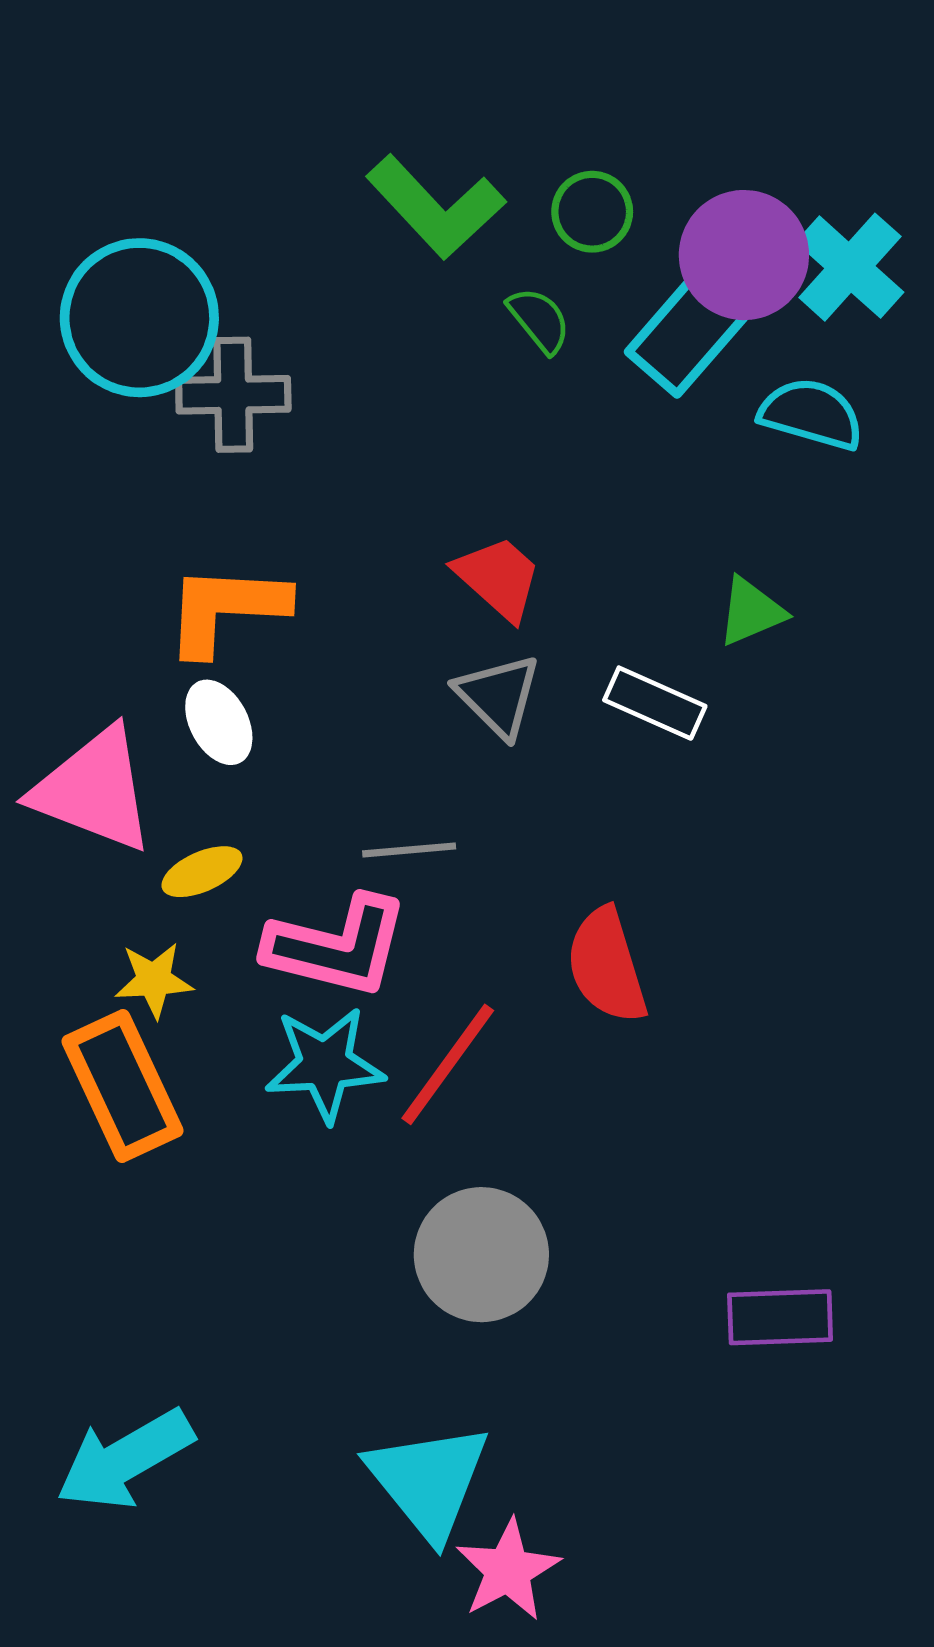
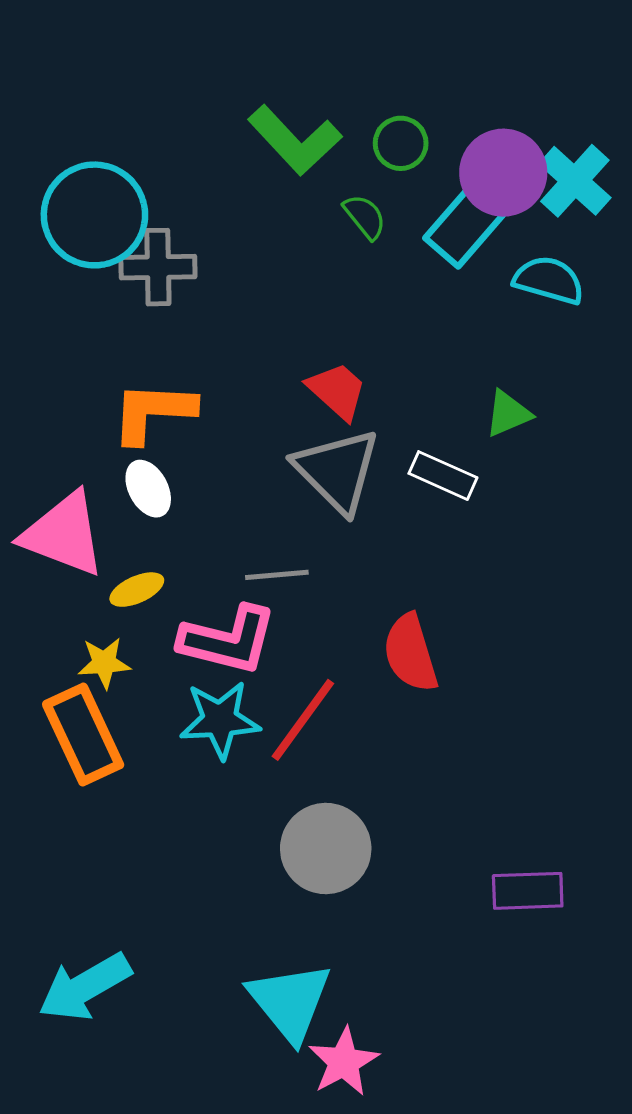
gray triangle: (498, 696) -> (337, 471), size x1.5

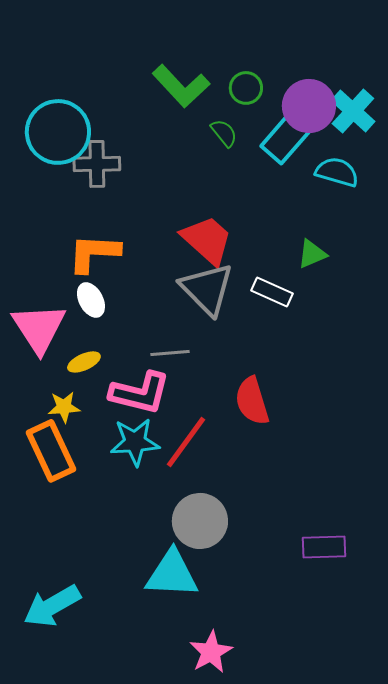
red trapezoid: (337, 391) -> (207, 240), size x1.4
pink triangle: (64, 534) -> (39, 328), turned 36
cyan triangle: (290, 1002) -> (172, 574), moved, turned -48

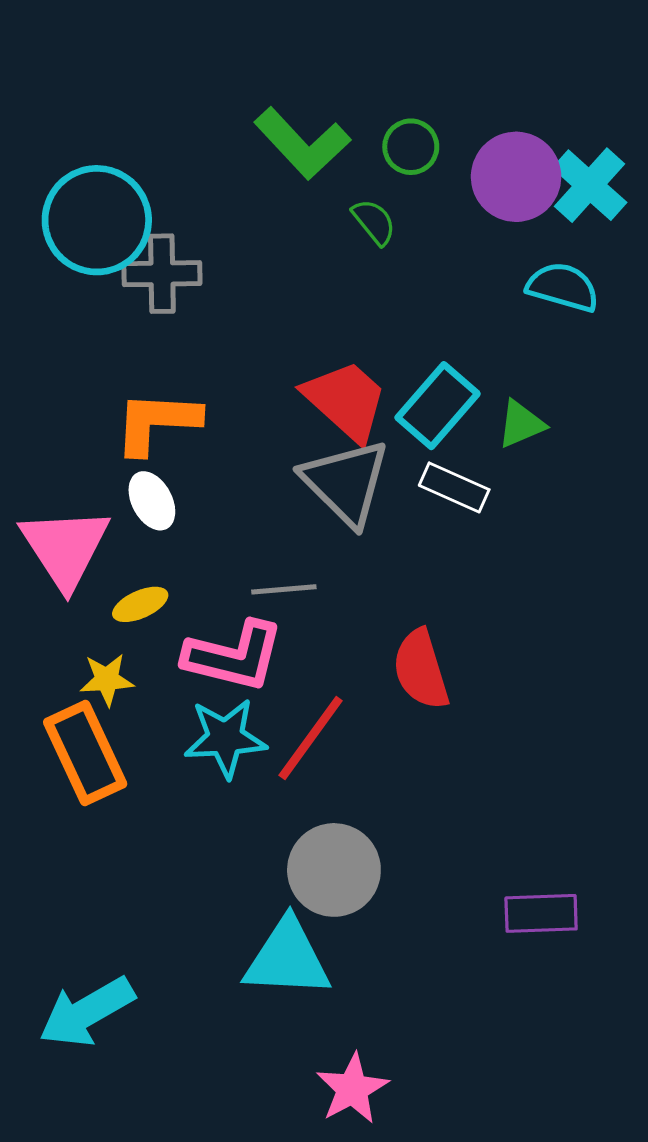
cyan rectangle: (285, 139) -> (438, 406), moved

